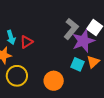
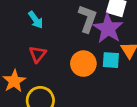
cyan arrow: (11, 37) -> (36, 20), moved
orange circle: (54, 81) -> (83, 64), moved

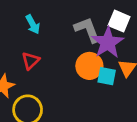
gray L-shape: (88, 19) -> (87, 30), turned -48
orange circle: (83, 64) -> (89, 66), moved

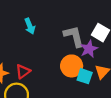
purple star: (108, 43) -> (89, 49), size x0.7
red triangle: (31, 61) -> (23, 72), moved

